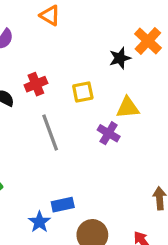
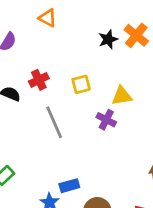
black star: (120, 58) -> (108, 39), moved

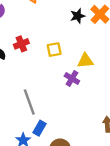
gray line: (54, 122) -> (29, 102), moved
blue rectangle: (69, 186) -> (40, 128), turned -48

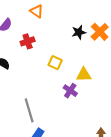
red cross: (21, 44) -> (28, 41), moved
yellow square: (54, 50) -> (55, 63), turned 32

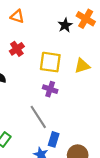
yellow square: (55, 63) -> (50, 62), size x1.5
purple cross: (70, 91) -> (50, 89), moved

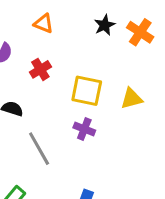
black star: (65, 25) -> (105, 25), moved
gray line: (38, 117) -> (39, 149), moved

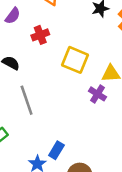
purple cross: (84, 129) -> (97, 94), moved

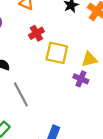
red cross: (40, 35) -> (36, 33), moved

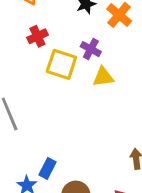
purple cross: (81, 79) -> (91, 49), moved

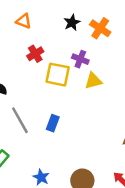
blue rectangle: (47, 168) -> (53, 123), moved

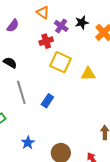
purple cross: (80, 59) -> (61, 26), moved

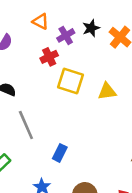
purple cross: (61, 26) -> (66, 35), turned 32
blue rectangle: (47, 101) -> (60, 153), moved

